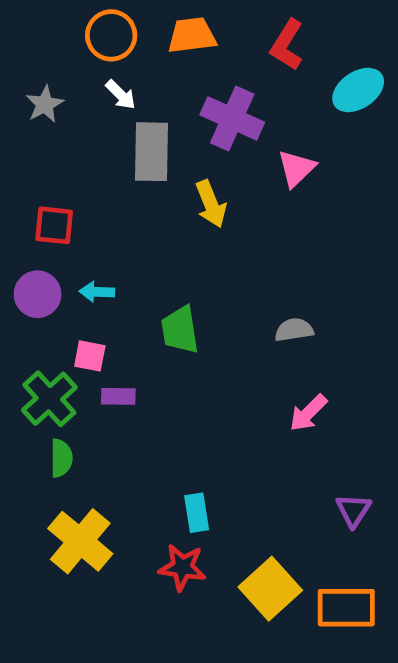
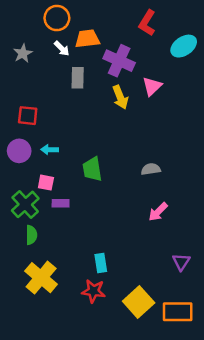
orange trapezoid: (192, 35) -> (87, 39), moved
gray rectangle: (152, 152) -> (78, 78), size x0.7
yellow arrow: (211, 204) -> (120, 97), moved

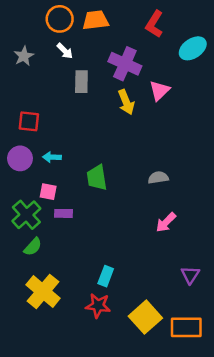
orange trapezoid: (87, 39) -> (95, 20), moved
green semicircle: (31, 235) -> (33, 247), turned 42
cyan rectangle: (101, 263) -> (106, 276), turned 30

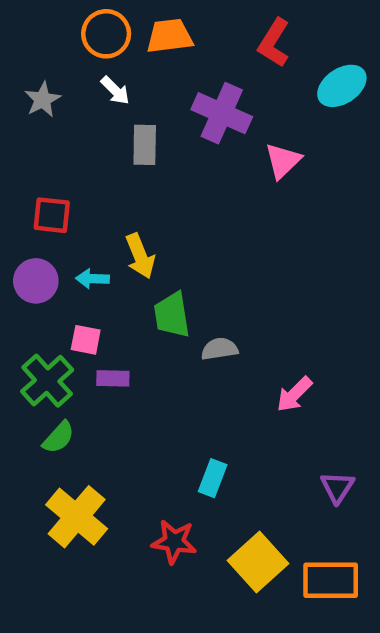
yellow arrow: (126, 102) -> (140, 256), moved
gray semicircle: (158, 178) -> (219, 349), moved
cyan rectangle: (106, 276) -> (213, 478), moved

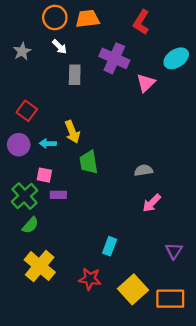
cyan ellipse: (342, 86) -> (176, 58), moved
red square: (52, 215) -> (27, 111), turned 30
gray semicircle: (219, 349) -> (144, 170), moved

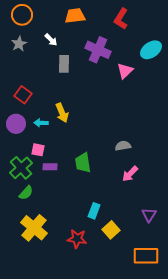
orange circle: (55, 18) -> (22, 15), moved
green trapezoid: (89, 162) -> (83, 163), moved
yellow square: (133, 289) -> (111, 230), moved, size x0.7

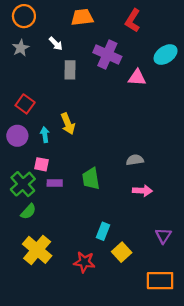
pink triangle: (125, 71) -> (137, 78), turned 48
cyan arrow: (41, 123) -> (45, 135), turned 80
pink arrow: (130, 174) -> (142, 191), turned -132

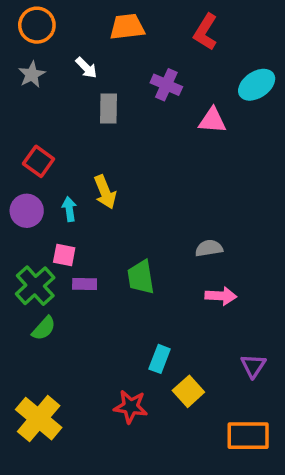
purple cross: (107, 55) -> (166, 85), size x0.7
yellow cross: (37, 250) -> (39, 419), moved

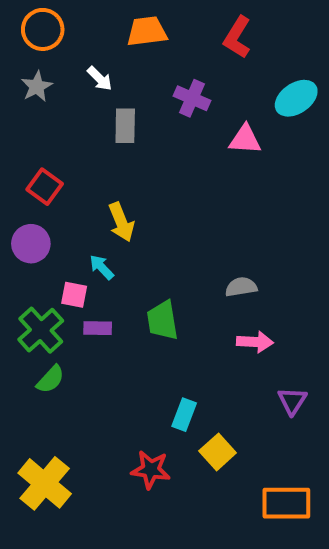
cyan arrow: (69, 209) -> (102, 267), moved, turned -35
purple triangle: (253, 366) -> (292, 401), moved

